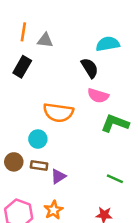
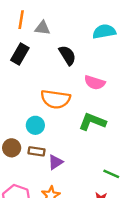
black semicircle: (90, 68) -> (67, 55), moved
green L-shape: (115, 123) -> (92, 122), moved
green line: (115, 179) -> (111, 174), moved

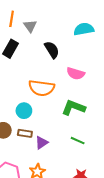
gray triangle: (42, 28) -> (30, 26), turned 48
green line: (111, 174) -> (78, 141), moved

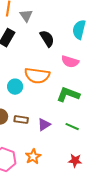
cyan semicircle: (84, 29) -> (79, 30), moved, turned -66
cyan circle: (24, 111) -> (15, 87), moved
purple triangle: (42, 143) -> (44, 125), moved

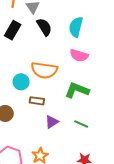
cyan semicircle: (79, 30) -> (76, 27), moved
black semicircle: (47, 39) -> (44, 27), moved
brown rectangle: (21, 120) -> (37, 101), moved

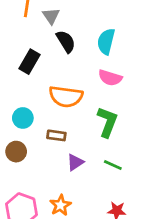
black rectangle: (13, 30) -> (30, 62), moved
cyan circle: (21, 82) -> (23, 118), moved
green L-shape: (77, 90) -> (107, 122), turned 90

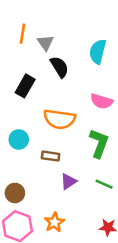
cyan semicircle: (106, 41) -> (98, 52), moved
brown circle: (16, 152) -> (15, 193), moved

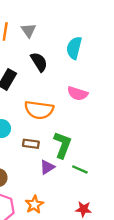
gray triangle: (45, 43) -> (29, 30), moved
green L-shape: (99, 143) -> (62, 145), moved

